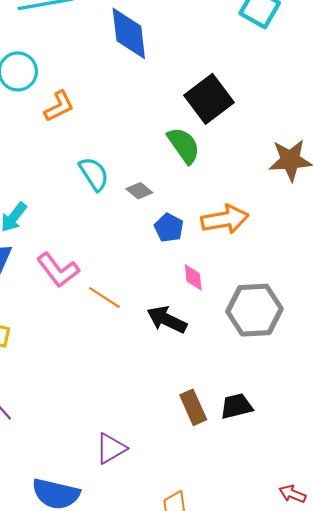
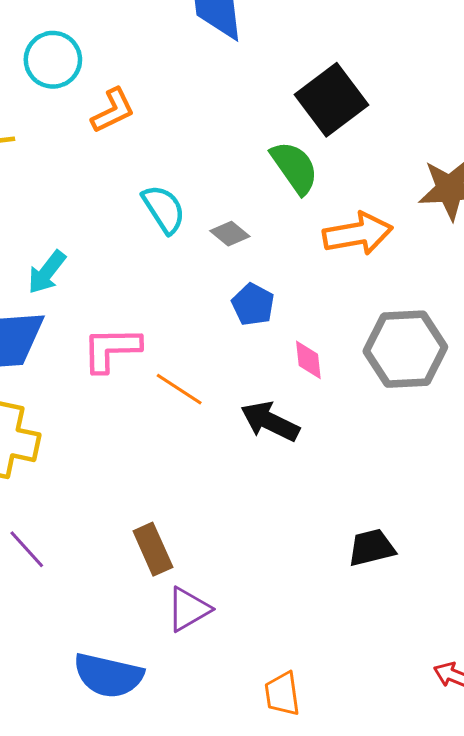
orange arrow: (225, 219) -> (358, 234), moved
blue pentagon: (169, 228) -> (253, 304), moved
pink L-shape: (58, 270) -> (111, 349), turned 126
gray hexagon: (254, 310) -> (405, 349), moved
brown rectangle: (193, 407) -> (153, 549), moved

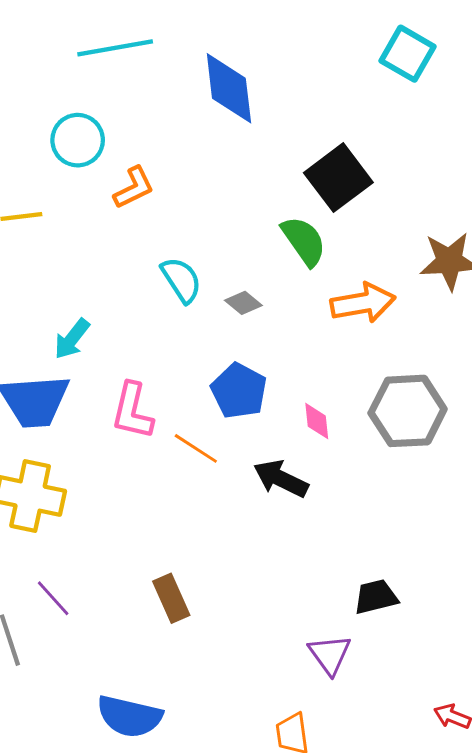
blue pentagon: (253, 304) -> (239, 391), moved, size x1.4
pink L-shape: (111, 349) -> (132, 411), turned -76
purple triangle: (188, 609) -> (330, 654), moved, turned -36

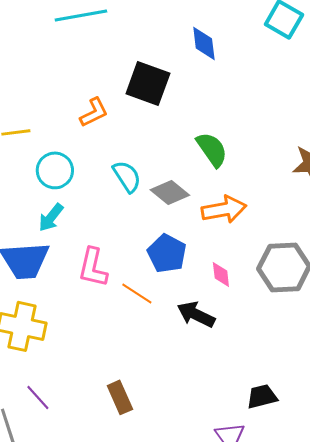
blue diamond: (229, 88) -> (204, 43), moved, size x0.7
cyan circle: (78, 140) -> (55, 170), moved
black square: (338, 178) -> (148, 83), moved, turned -33
gray diamond: (243, 303) -> (170, 192), size x1.5
orange arrow: (363, 303) -> (224, 209), moved

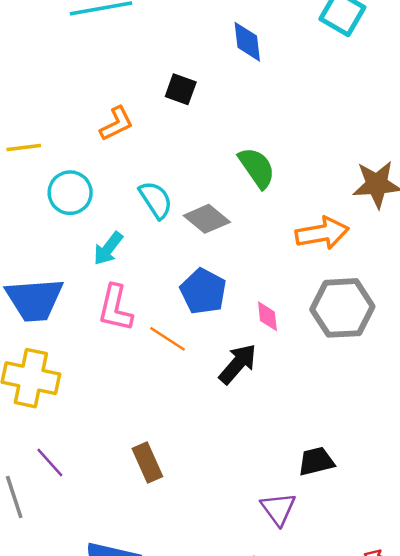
black square: (148, 83) -> (181, 89), size x0.6
orange arrow: (224, 209) -> (322, 233), moved
cyan arrow: (51, 217) -> (108, 249), moved
black arrow: (196, 314) -> (238, 364), turned 105

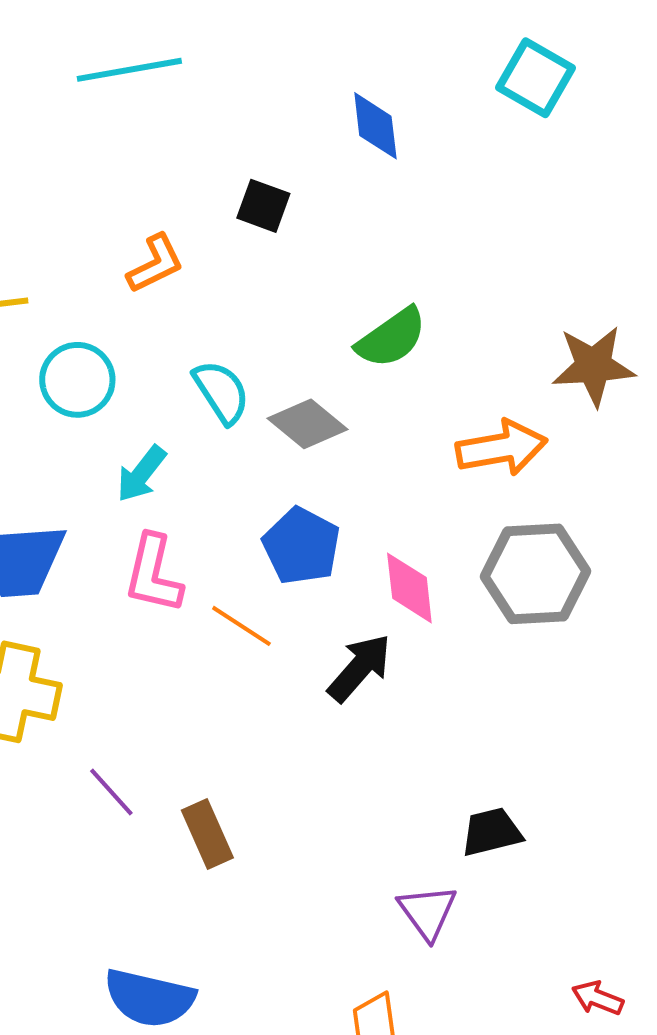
green semicircle: (257, 168) -> (391, 338), turned 90
pink diamond: (267, 316) -> (409, 588), size x1.4
purple line: (50, 463) -> (111, 792), moved

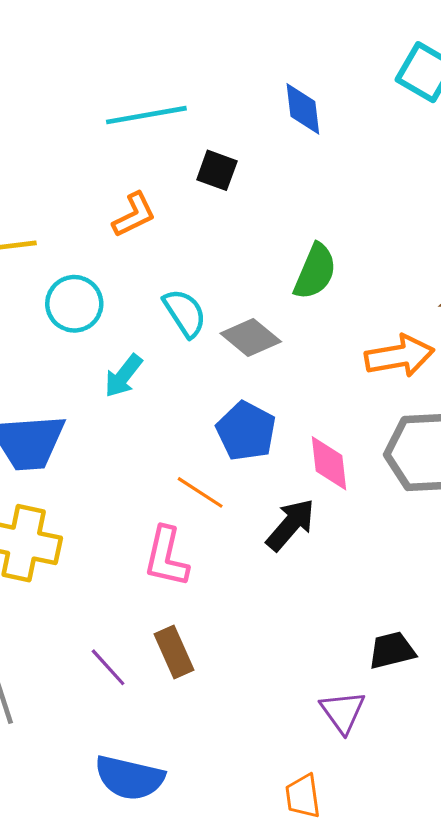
cyan line: (129, 70) -> (146, 115), moved
green semicircle: (391, 338) -> (315, 272), turned -32
pink L-shape: (153, 574) -> (166, 557), moved
purple line: (111, 792) -> (108, 667), moved

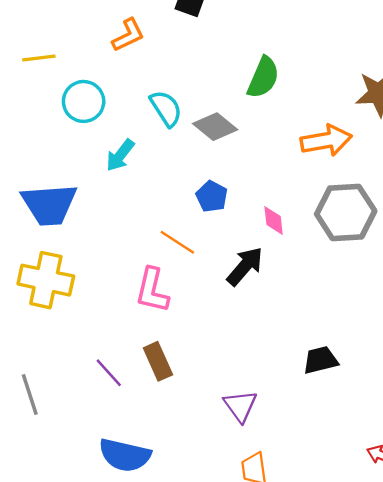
blue pentagon: (246, 431) -> (212, 196), size x0.7
pink diamond: (329, 463) -> (274, 221), size x0.7
purple triangle: (343, 712) -> (240, 406), moved

